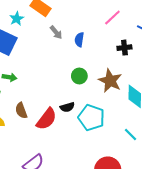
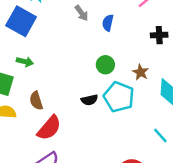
brown star: (110, 81) -> (141, 72), size x0.6
cyan pentagon: (91, 118) -> (119, 97), moved
red semicircle: (47, 119) -> (49, 128), moved

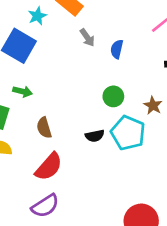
brown semicircle: (36, 101) -> (44, 128), moved

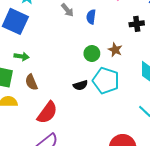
brown star: (153, 105) -> (115, 50), moved
brown semicircle: (44, 128) -> (31, 82), moved

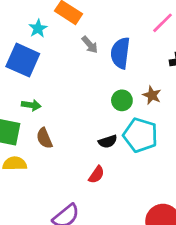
blue semicircle: (91, 17) -> (120, 53), size x1.6
red semicircle: (47, 113) -> (96, 175), moved, size x0.6

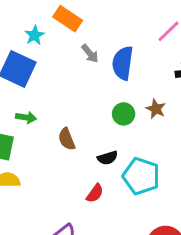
cyan pentagon: (140, 135) -> (141, 176), moved
brown semicircle: (44, 138) -> (67, 139), moved

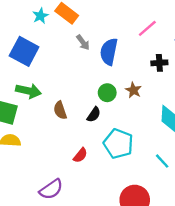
cyan star: (35, 35) -> (40, 16), moved
green arrow: (26, 117) -> (28, 91), size x1.5
black semicircle: (107, 158) -> (94, 115), moved, turned -42

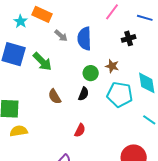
green arrow: (28, 91) -> (42, 62), moved, turned 45
cyan pentagon: (118, 144) -> (120, 95), moved

